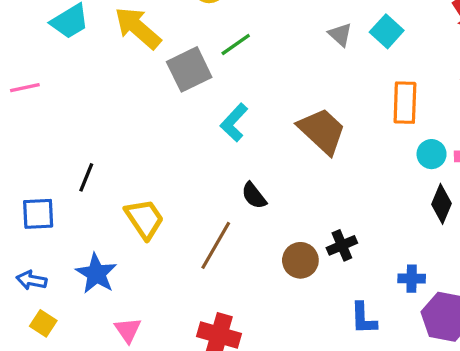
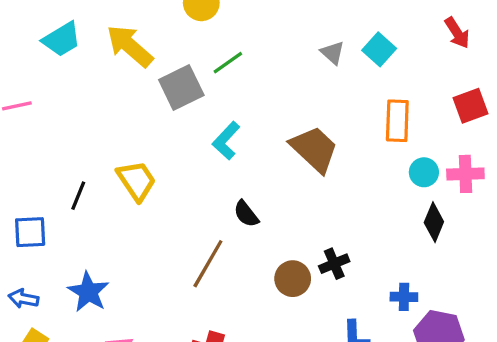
yellow trapezoid: (144, 219) -> (136, 181), moved

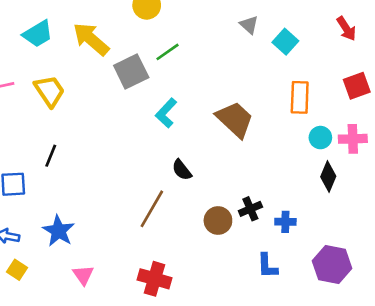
gray triangle: (333, 53) -> (249, 25), moved
yellow trapezoid: (136, 181) -> (49, 91), moved
blue cross: (404, 297) -> (285, 222), moved

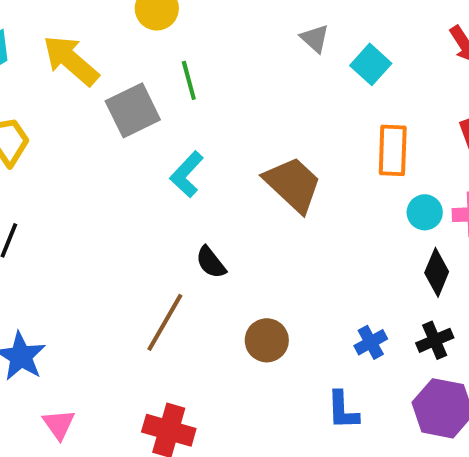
green line: (167, 52) -> (189, 80), turned -70
black cross: (250, 209) -> (435, 340), moved
blue cross: (285, 222) -> (371, 342), turned -30

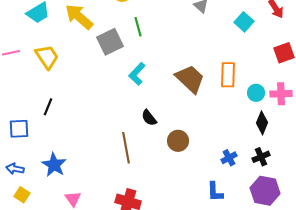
cyan square: (371, 64) -> (244, 22), moved
orange rectangle: (393, 150) -> (228, 75), moved
brown line: (165, 322) -> (126, 148), turned -40
brown circle: (267, 340) -> (178, 141), moved

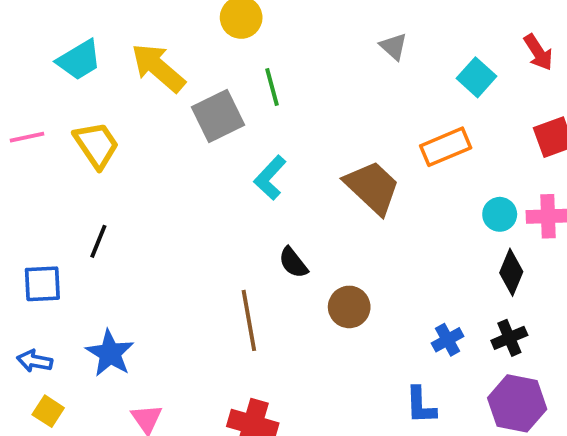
orange rectangle: (228, 75) -> (446, 147), moved, turned 65

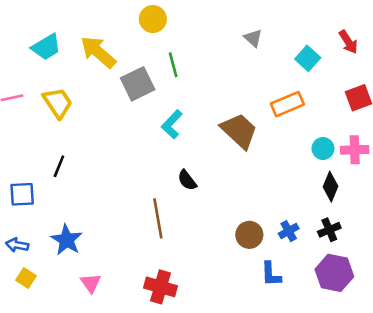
brown circle: (349, 307) -> (249, 235), moved

